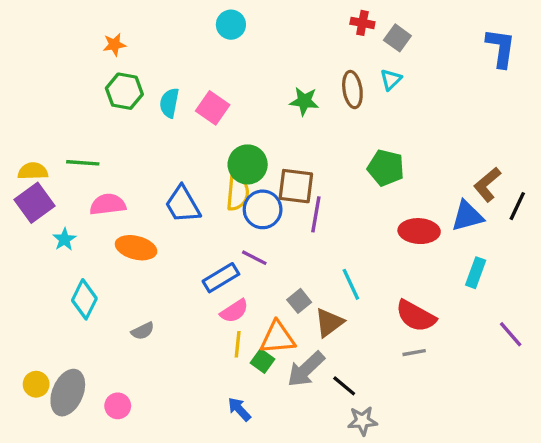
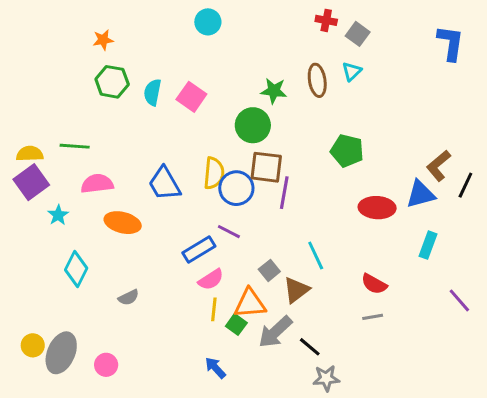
green circle: (248, 164) -> (253, 125), moved
red semicircle: (416, 316) -> (374, 284), size x0.7

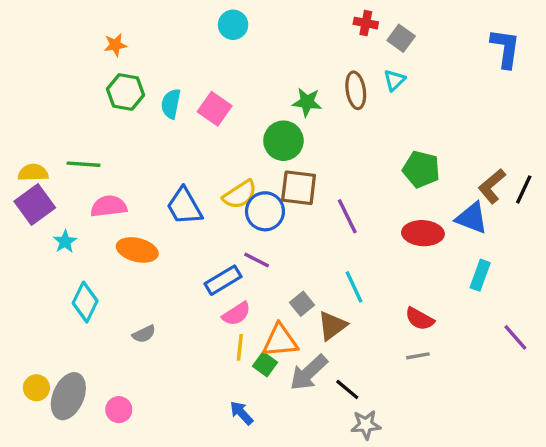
green pentagon: (347, 151) -> (421, 169), moved
yellow semicircle: (214, 173) -> (240, 194), turned 52
black line: (465, 185) -> (524, 189), moved
purple line: (284, 193) -> (347, 216), moved, turned -36
blue triangle: (421, 194) -> (472, 218), turned 36

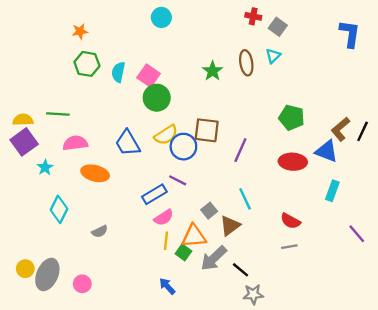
green star: (307, 102) -> (213, 71), turned 30
green circle: (283, 141) -> (157, 98), moved
purple line: (347, 216) -> (240, 150), turned 50

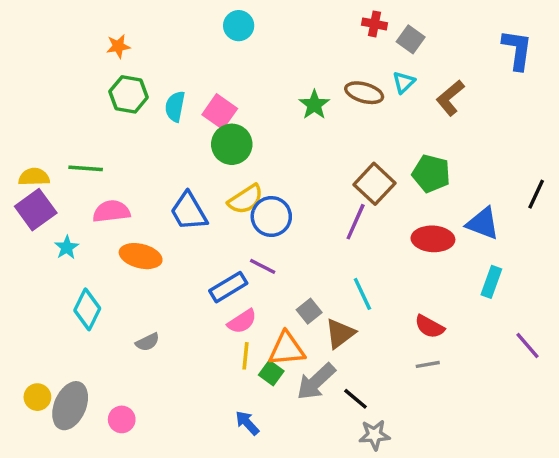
brown ellipse: (246, 63) -> (364, 93), turned -65
brown L-shape: (340, 129) -> (450, 98), moved
brown square: (207, 130) -> (374, 184), moved, turned 36

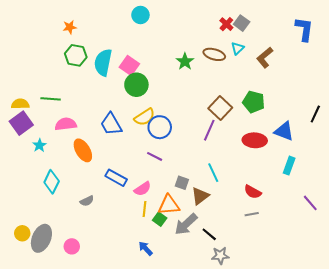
red cross: (374, 24) -> (226, 24), moved, turned 32
cyan semicircle: (175, 106) -> (103, 62), size x1.5
orange ellipse: (141, 256) -> (83, 150), turned 45
blue rectangle: (228, 287) -> (116, 178), moved, turned 60
gray square: (309, 311) -> (182, 183), turned -32

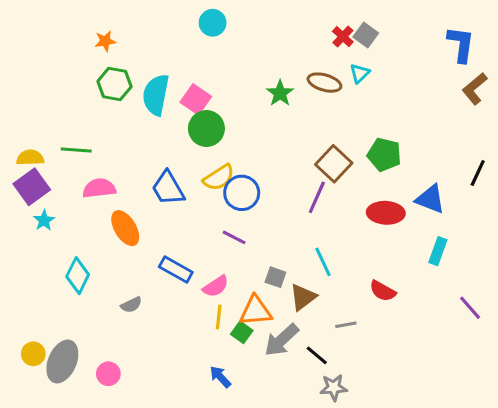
brown L-shape: (265, 57) -> (475, 89), moved
cyan star: (39, 145) -> (44, 220), moved
gray line: (252, 214) -> (346, 325), moved

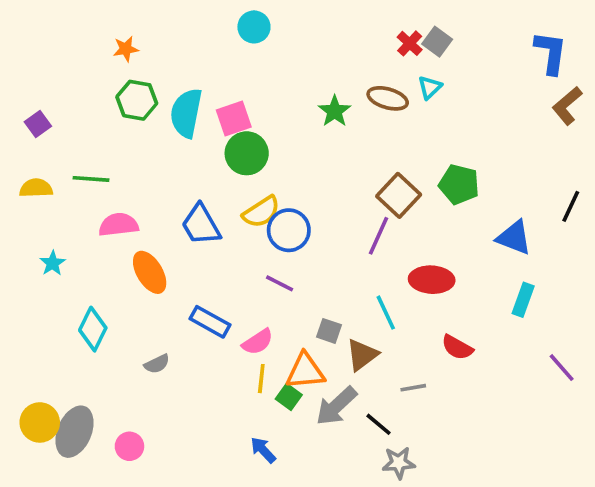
pink square: (196, 99) -> (234, 119), turned 36
purple square: (32, 187) -> (38, 124), moved, size x0.6
red ellipse: (386, 213) -> (432, 280), moved
yellow circle: (33, 354) -> (40, 422), size x1.4

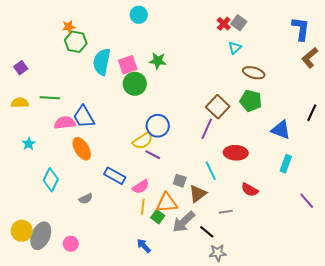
brown ellipse: (388, 98) -> (254, 73), moved
green hexagon: (137, 100) -> (76, 42), moved
green star: (335, 111) -> (158, 61), moved, turned -30
yellow semicircle: (261, 212) -> (143, 141), moved
blue trapezoid: (201, 225) -> (84, 117), moved

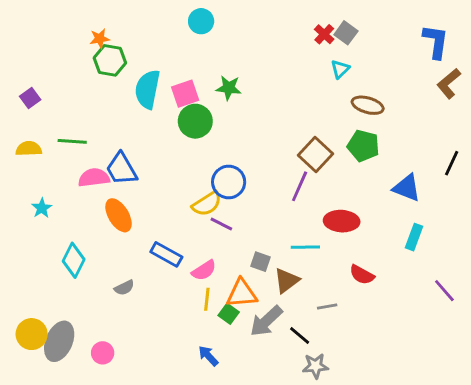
cyan line: (211, 171) -> (305, 247), turned -66

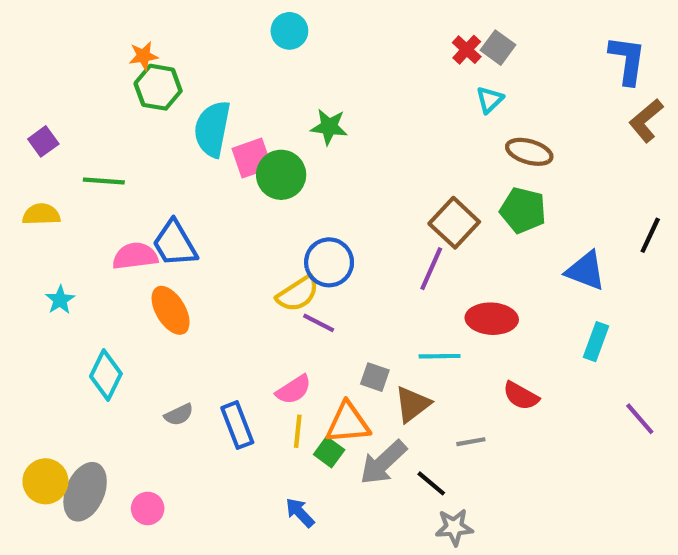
pink square: (185, 94) -> (252, 158), moved
green line: (72, 141) -> (104, 181), moved
blue rectangle: (166, 254) -> (237, 425), moved, turned 40

